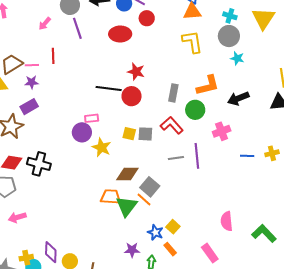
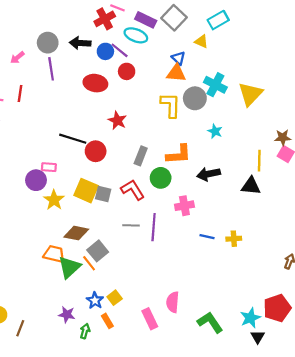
cyan cross: (230, 16) -> (215, 85), size x1.5
gray circle: (229, 36) -> (195, 98), moved
red star: (136, 72) -> (117, 120), moved
yellow square: (129, 134) -> (86, 191), size x1.6
pink rectangle: (210, 253) -> (150, 319), moved

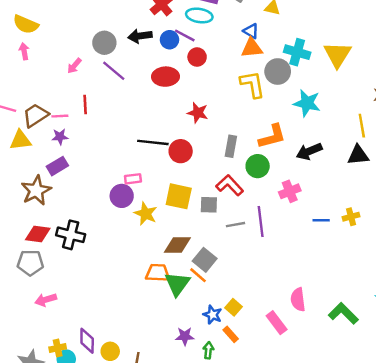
purple line: (51, 69) -> (114, 71), turned -30
cyan star: (215, 131) -> (307, 103), size x1.6
gray square: (103, 194) -> (209, 205), moved

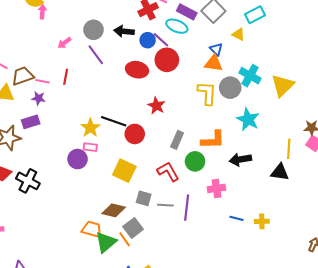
pink arrow: (24, 51) -> (42, 12), moved
red circle: (197, 57) -> (167, 60), size x1.5
gray square: (209, 205) -> (144, 198), moved
yellow star: (146, 214) -> (90, 128), moved

